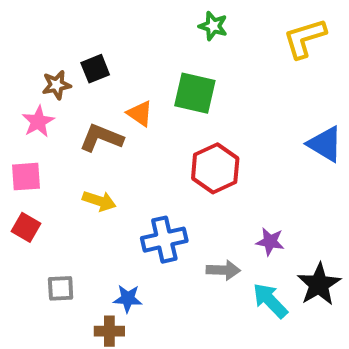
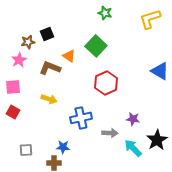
green square: (195, 93) -> (96, 46), turned 30
gray square: (61, 288) -> (26, 150), moved

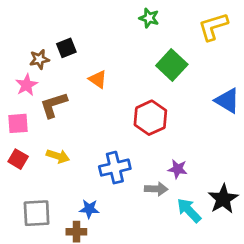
green square: (96, 46) -> (172, 65), moved
brown L-shape: (50, 68) -> (54, 105), moved, turned -40
yellow arrow: (49, 99) -> (58, 156), moved
purple star: (133, 119) -> (178, 169), moved
gray square: (26, 150) -> (37, 213), size x1.5

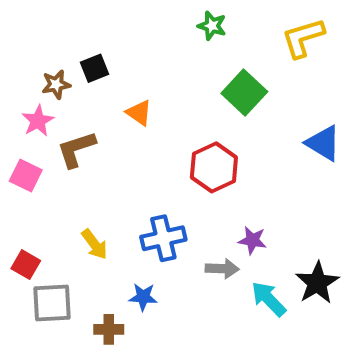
pink square: (18, 123) -> (26, 176), turned 30
yellow arrow: (58, 156) -> (95, 244), moved, turned 35
red square: (18, 159) -> (26, 265), moved
blue star: (89, 209) -> (143, 297), moved

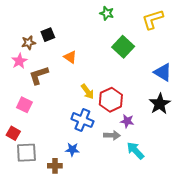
red hexagon: (214, 167) -> (111, 100), moved
pink square: (26, 176) -> (24, 105), moved
blue cross: (163, 238) -> (82, 120), turned 35
yellow arrow: (95, 244) -> (87, 92), moved
black star: (317, 283) -> (160, 104), moved

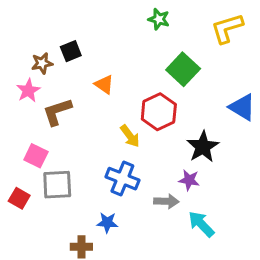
red hexagon: (111, 100) -> (159, 112), moved
black star: (160, 104) -> (203, 147), moved
gray square: (26, 153) -> (57, 185), moved

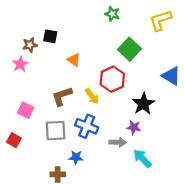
black square: (71, 51) -> (50, 36), turned 32
brown L-shape: (57, 112) -> (62, 96), moved
gray square: (57, 185) -> (56, 131), moved

